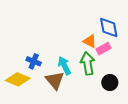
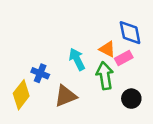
cyan arrow: (64, 66) -> (77, 59), moved
yellow diamond: (18, 79) -> (21, 95), turned -75
brown triangle: (55, 80) -> (65, 96), turned 48

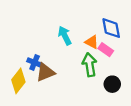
pink rectangle: (124, 58) -> (106, 50), turned 64
cyan arrow: (77, 59) -> (65, 36), moved
brown triangle: (65, 96) -> (45, 72), moved

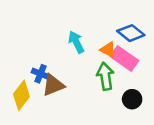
blue diamond: (111, 28) -> (131, 33), turned -40
pink rectangle: (106, 50) -> (124, 58), size x1.5

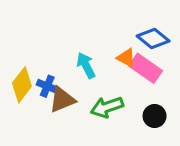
cyan arrow: (76, 42) -> (86, 65), moved
green arrow: (105, 76) -> (107, 107), moved, turned -100
yellow diamond: (21, 95) -> (22, 85), moved

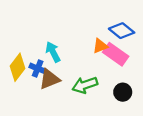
orange triangle: (126, 58) -> (100, 46), turned -49
cyan arrow: (86, 65) -> (53, 52), moved

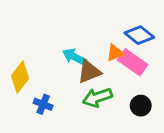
cyan arrow: (53, 52) -> (74, 57), moved, turned -36
blue cross: (38, 68) -> (43, 104), moved
brown triangle: (49, 79) -> (89, 72), moved

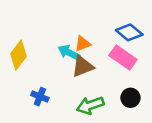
orange triangle: (115, 53) -> (83, 44), moved
yellow diamond: (20, 77) -> (19, 55), moved
green arrow: (97, 97) -> (90, 105), moved

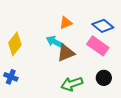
orange triangle: (83, 44) -> (66, 23), moved
blue cross: (40, 97) -> (11, 77), moved

